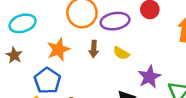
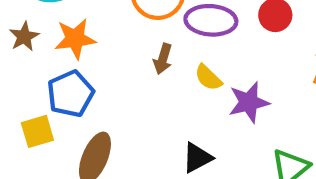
orange star: (58, 50) -> (75, 39), moved
purple star: (149, 77) -> (249, 102), moved

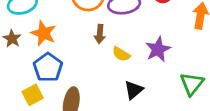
orange star: (75, 39) -> (44, 33), turned -30
yellow semicircle: (208, 78) -> (121, 54), moved

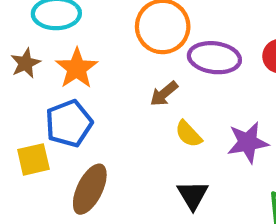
brown arrow: (100, 34) -> (164, 94), turned 30
black triangle: (134, 90) -> (193, 195), turned -36

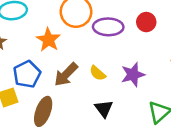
orange star: (77, 68) -> (48, 40), moved
brown arrow: (164, 94) -> (66, 74), moved, size x1.5

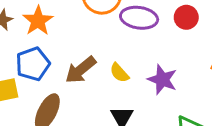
orange star: (48, 40) -> (38, 21), moved
purple star: (133, 75) -> (162, 80), turned 30

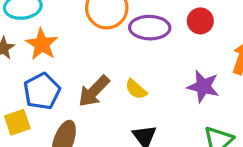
purple star: (162, 80) -> (203, 86), moved

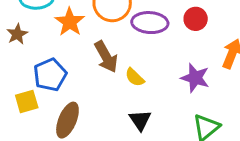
orange star: (42, 44) -> (70, 22), moved
brown arrow: (94, 91) -> (106, 57), moved, turned -76

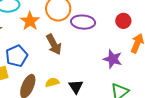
red circle: (196, 19) -> (123, 21), moved
yellow semicircle: (135, 77) -> (52, 82), moved, turned 120

